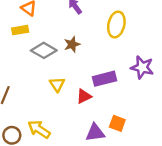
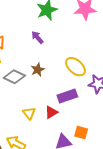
yellow ellipse: (116, 25) -> (76, 67), moved, turned -55
yellow triangle: (57, 84) -> (29, 113), moved

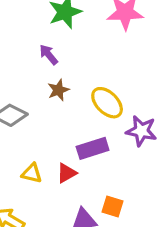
brown star: (38, 70) -> (58, 90), moved
yellow triangle: (29, 113) -> (32, 173), turned -40

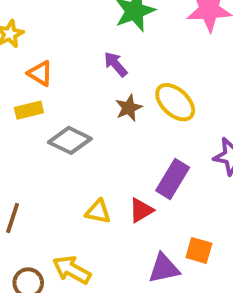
yellow ellipse: (107, 103) -> (175, 102), moved
purple rectangle: (93, 148) -> (173, 179), turned -40

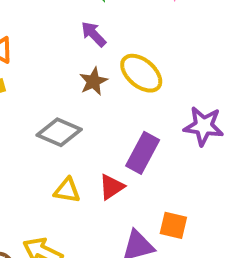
purple arrow: (116, 64) -> (94, 34), moved
gray diamond: (70, 140) -> (59, 132), moved

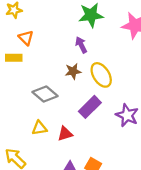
purple rectangle: (143, 153) -> (90, 107), moved
yellow triangle: (67, 190) -> (39, 128), turned -35

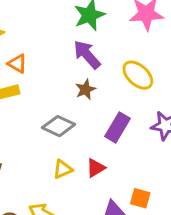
purple arrow: (81, 45) -> (87, 55), size x1.5
yellow ellipse: (101, 75) -> (138, 75), moved

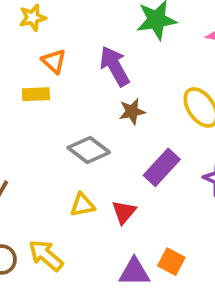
purple arrow: (87, 55) -> (115, 66), moved
red triangle: (96, 168) -> (124, 212), turned -30

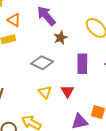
purple rectangle: (162, 167) -> (82, 64), turned -30
yellow triangle: (82, 205) -> (45, 92), turned -48

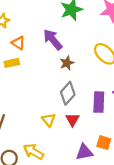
gray diamond: (42, 63) -> (68, 93), moved, turned -75
purple rectangle: (82, 64) -> (99, 102), moved

